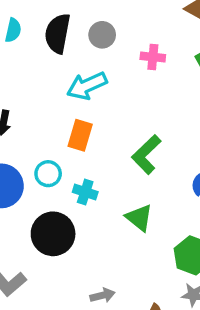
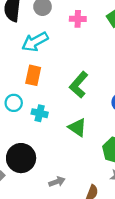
black circle: (53, 234) -> (21, 158), moved

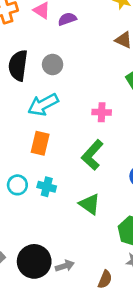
pink cross: (78, 19) -> (102, 112), moved
cyan circle: (14, 103) -> (17, 185), moved
black circle: (21, 158) -> (34, 261), moved

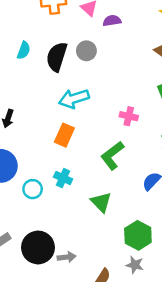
gray circle: (53, 65) -> (86, 51), moved
cyan circle: (17, 185) -> (33, 189), moved

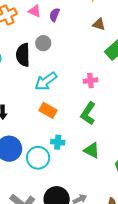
purple semicircle: (112, 21) -> (54, 15), turned -40
orange rectangle: (64, 135) -> (48, 110), turned -66
cyan circle: (33, 189) -> (38, 158), size x1.5

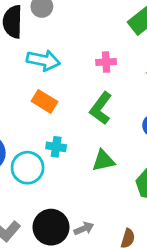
cyan arrow: (46, 81) -> (43, 60), turned -135
green triangle: (92, 150) -> (103, 161), turned -42

